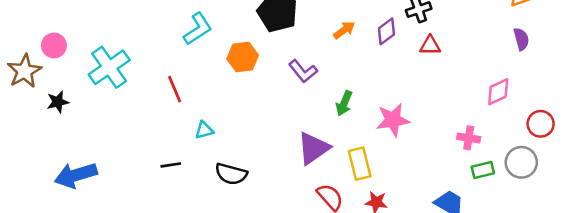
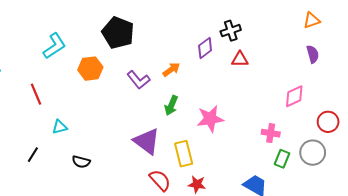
orange arrow: (344, 30) -> (171, 70), moved
purple triangle: (313, 148) -> (147, 141), turned -48
black line: (171, 165) -> (33, 155), turned -49
green rectangle: (483, 170) -> (282, 159), turned -54
black semicircle: (231, 174) -> (81, 162), size x0.7

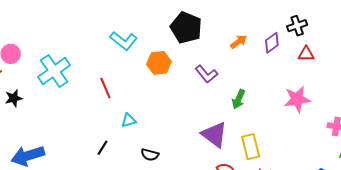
cyan L-shape: (54, 46) -> (124, 41), turned 72
orange arrow: (171, 70) -> (239, 42), moved
pink star: (210, 119) -> (297, 99), moved

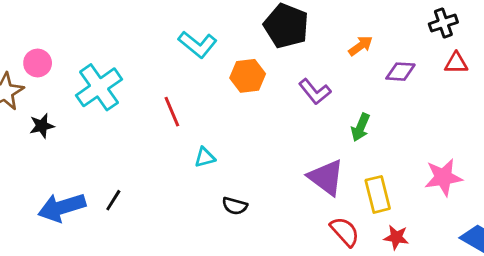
purple diamond: (272, 43) -> (400, 72), moved, turned 40
pink star: (297, 99) -> (443, 177), moved
black line: (102, 148) -> (113, 200), moved

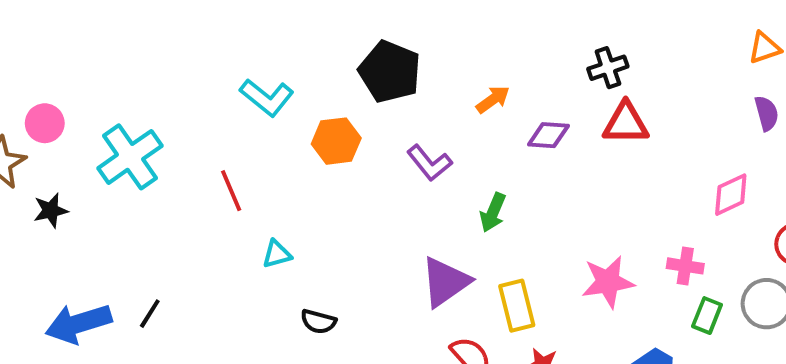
red triangle: (456, 63) -> (626, 123), size x1.4
purple triangle: (326, 177) -> (445, 282), turned 48

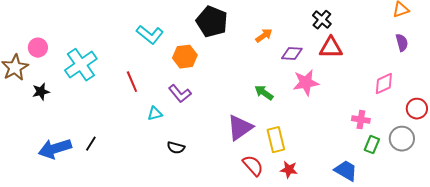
black cross: (608, 68) -> (322, 20), turned -30
purple L-shape: (429, 163) -> (180, 94), moved
green arrow: (493, 212) -> (264, 93), turned 102
pink star: (608, 282) -> (306, 83), moved

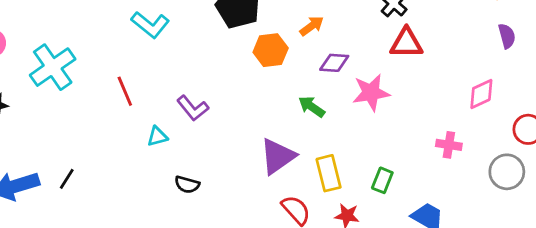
purple diamond: (292, 54) -> (334, 63), moved
orange hexagon: (185, 57) -> (271, 50), moved
green rectangle: (372, 145) -> (382, 180), moved

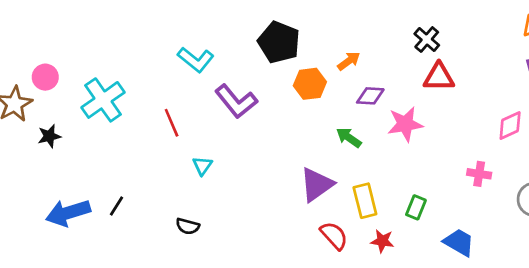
purple L-shape: (193, 108) -> (236, 101), moved, size x1.4
cyan triangle: (157, 136) -> (202, 166), turned -40
black semicircle: (187, 185) -> (188, 226), moved

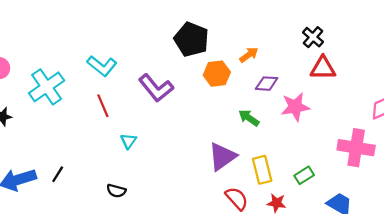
cyan L-shape: (196, 60) -> (102, 66), moved
pink cross: (479, 174) -> (356, 148), size x1.8
green rectangle: (416, 207) -> (304, 175), turned 36

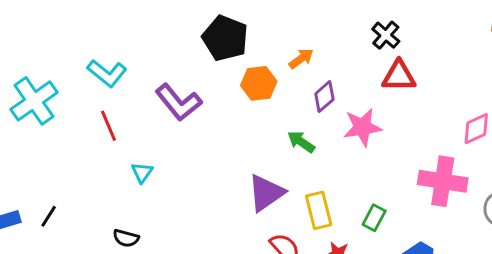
purple diamond: (267, 84) -> (324, 97), turned -45
green rectangle: (304, 175) -> (374, 218), turned -30

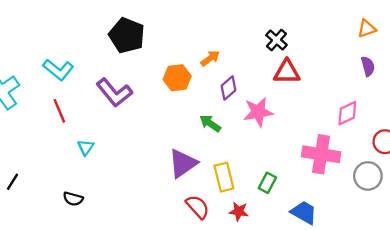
black pentagon: (225, 38) -> (127, 35), moved

